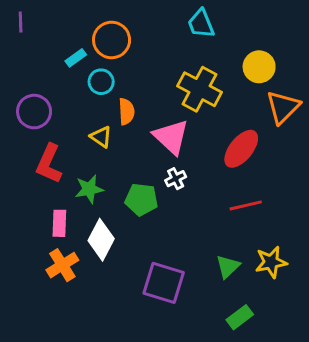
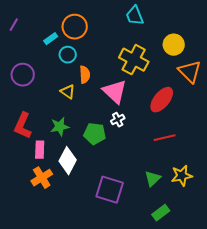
purple line: (21, 22) -> (14, 25), moved, turned 32
orange triangle: (283, 107) -> (190, 72), turned -30
red L-shape: (49, 164) -> (23, 126), moved

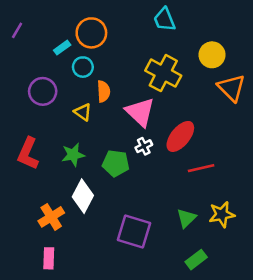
purple circle: (23, 75) -> (43, 91), moved
red ellipse: (162, 100) -> (180, 136), moved
pink rectangle: (40, 150) -> (49, 258), moved

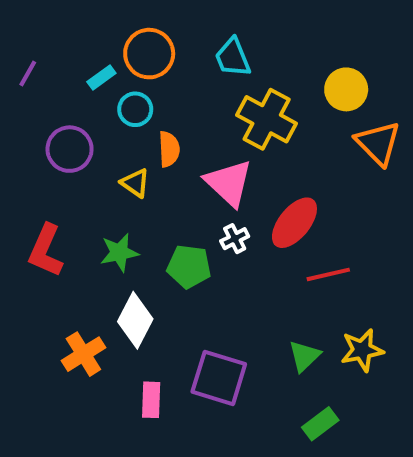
cyan trapezoid: (164, 19) -> (233, 58), moved
purple line: (17, 30) -> (28, 73), moved
pink rectangle: (49, 258) -> (151, 400), moved

